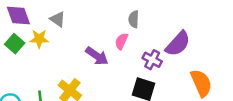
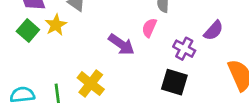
yellow star: (39, 39) -> (56, 25), turned -30
purple semicircle: (178, 44) -> (214, 30), size x0.7

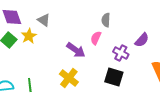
yellow cross: (91, 84) -> (69, 78), moved

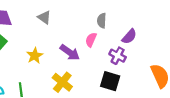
gray triangle: (44, 20) -> (44, 17), moved
yellow star: (29, 36) -> (35, 56), moved
purple semicircle: (142, 40) -> (129, 37), moved

